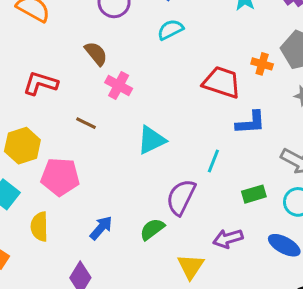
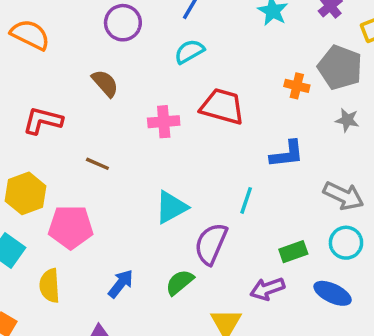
red trapezoid: (222, 82) -> (222, 106), moved
pink cross: (119, 86) -> (164, 122), moved, turned -30
cyan triangle: (151, 140) -> (171, 207), moved
green rectangle: (254, 194) -> (293, 252), moved

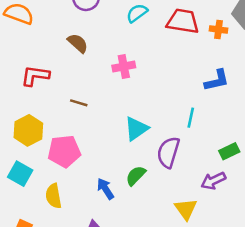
red trapezoid: (222, 106) -> (183, 21), moved
green semicircle: (180, 282) -> (136, 176), moved
blue arrow: (121, 284) -> (105, 189), turned -65

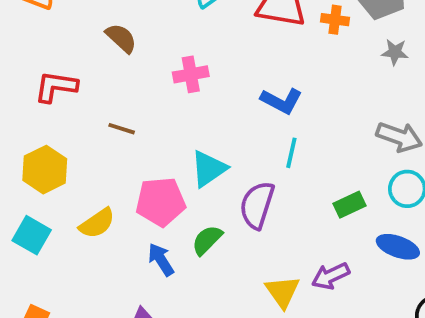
blue L-shape: (217, 80) -> (281, 101), moved, turned 40
pink pentagon: (64, 151) -> (161, 202), moved
purple arrow: (213, 181) -> (331, 276), moved
yellow semicircle: (53, 196) -> (97, 223), moved, turned -115

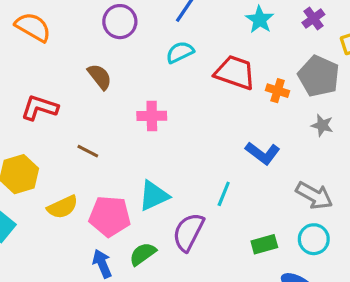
blue L-shape: (281, 101) -> (263, 153), moved
yellow semicircle: (97, 223) -> (63, 207), moved

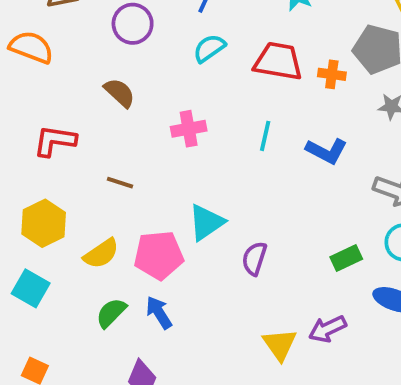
cyan line: (224, 194) -> (265, 136), moved
purple semicircle: (188, 232) -> (254, 258), size x0.7
green semicircle: (143, 254) -> (111, 313), moved

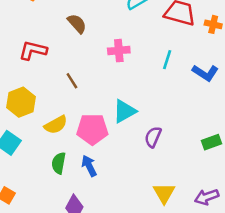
brown line: (120, 183) -> (72, 81), turned 35
green semicircle: (111, 313) -> (59, 163), turned -40
purple arrow: (327, 329) -> (207, 197), moved

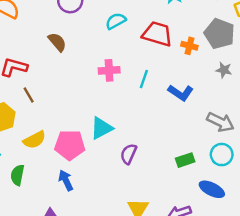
pink cross: (119, 51) -> (109, 70), moved
brown line: (72, 81) -> (29, 95), moved
green semicircle: (59, 163) -> (17, 175), moved

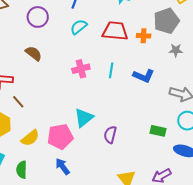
gray pentagon: (219, 34) -> (166, 21), turned -30
green rectangle: (185, 160) -> (158, 131), turned 42

